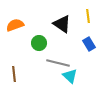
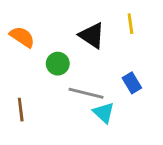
orange semicircle: (15, 25) -> (22, 37), turned 54
blue rectangle: (89, 44) -> (132, 83), moved

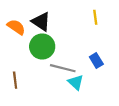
black triangle: (92, 35) -> (41, 22), moved
green circle: (58, 64) -> (42, 47), size x1.5

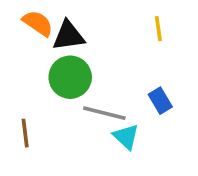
black triangle: (41, 22) -> (68, 36), turned -42
orange semicircle: (16, 27) -> (38, 23), moved

